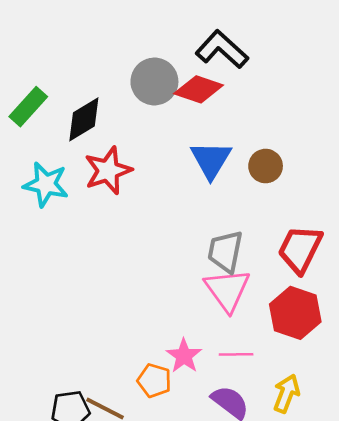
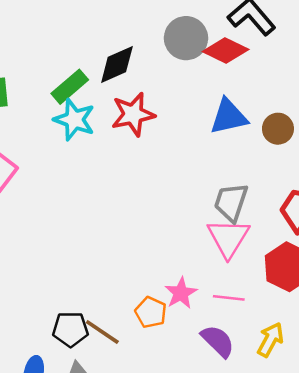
green rectangle: (28, 107) -> (70, 87), moved
blue triangle: (211, 160) -> (229, 117), turned 39

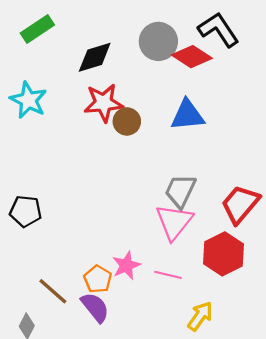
green rectangle: (70, 87) -> (37, 29), moved
cyan star: (74, 120) -> (28, 100), moved
brown circle: (278, 129) -> (127, 121), moved
black pentagon: (70, 329) -> (26, 211), moved
purple semicircle: (218, 341) -> (95, 307), moved

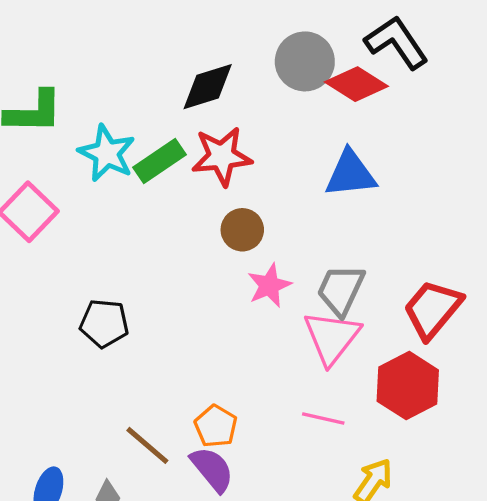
green rectangle: (37, 29) -> (160, 161), moved
brown circle: (127, 121) -> (242, 230), moved
pink star: (126, 265) -> (269, 285), moved

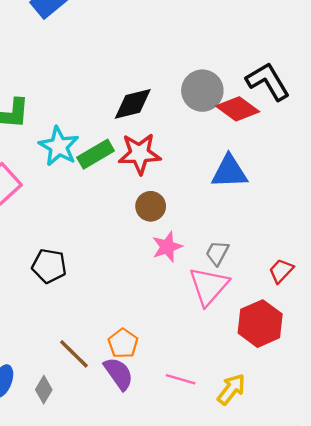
gray trapezoid: (341, 290) -> (217, 253), size x0.7
red trapezoid: (433, 309) -> (281, 271), size x0.6
pink line: (323, 419) -> (181, 379), moved

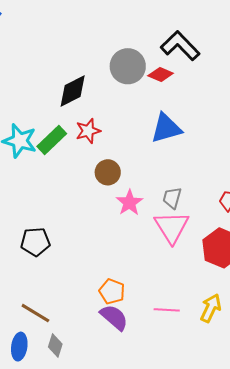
red diamond: (238, 109) -> (161, 74), size x0.7
red star: (140, 154) -> (88, 131), size x0.7
brown line: (74, 354) -> (35, 313), moved

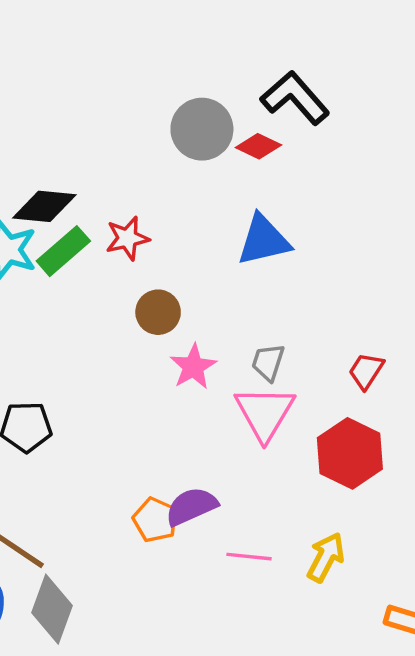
black diamond: (73, 91) -> (44, 206), moved, turned 30
purple semicircle: (114, 317) -> (191, 506), moved, turned -68
gray diamond: (55, 345) -> (52, 609), size x1.6

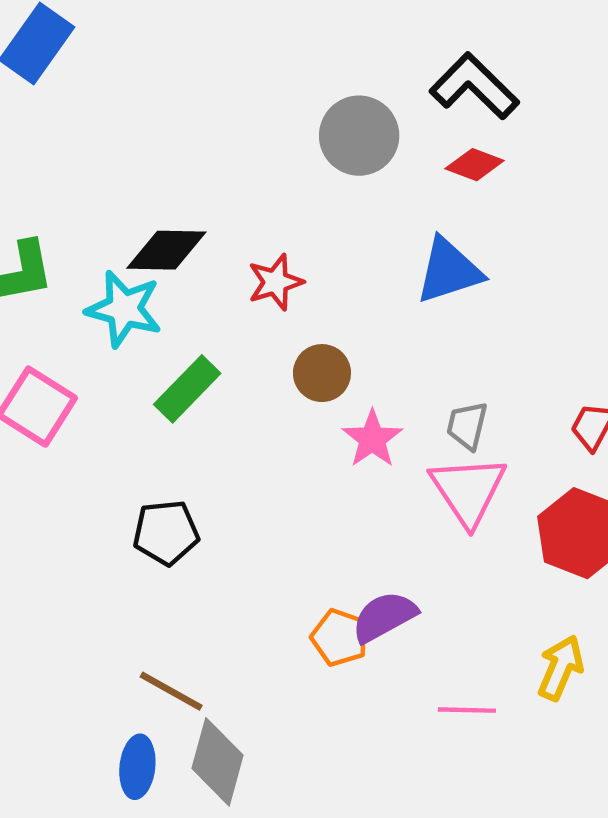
red diamond: (258, 146) -> (475, 165), moved
green rectangle: (63, 251) -> (187, 389), moved
pink line: (249, 557) -> (467, 710), moved

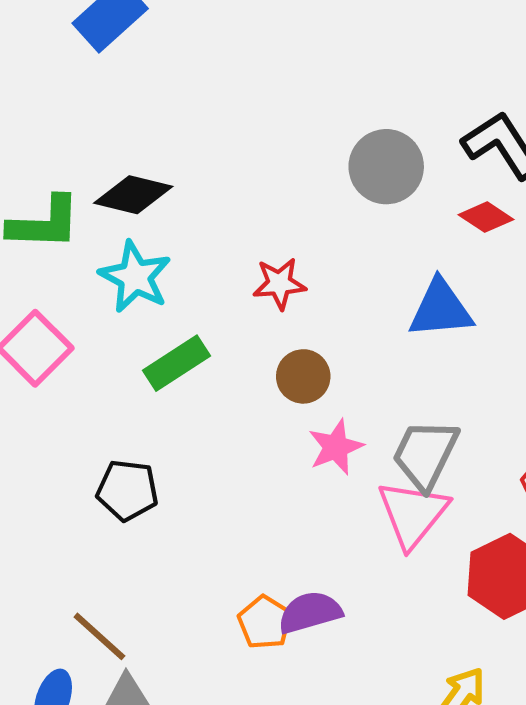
black diamond: (166, 250) -> (133, 195), moved
gray trapezoid: (467, 425) -> (425, 454), size x1.6

